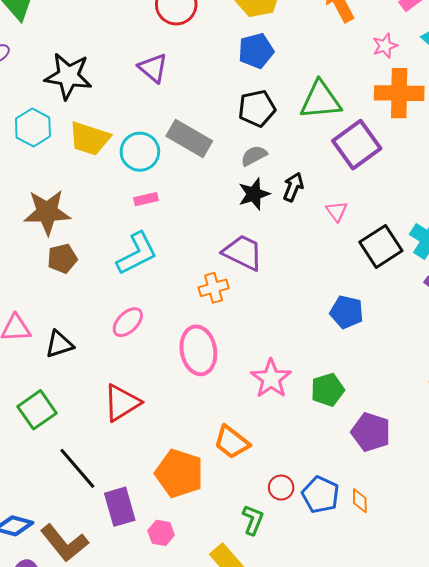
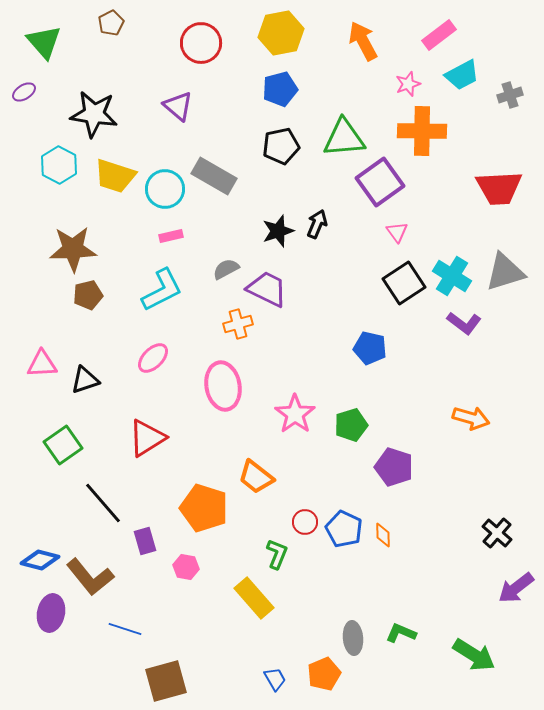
gray semicircle: (254, 156) -> (226, 269), moved
pink triangle: (337, 211) -> (397, 232), moved
purple rectangle: (120, 507) -> (145, 541), size x0.7

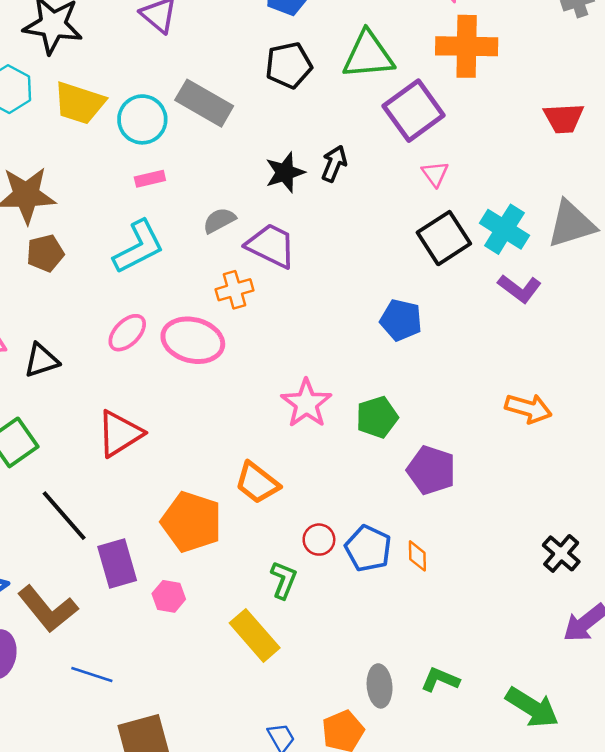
red trapezoid: (499, 188) -> (564, 118), size x0.7
pink ellipse: (223, 386) -> (193, 340), moved, turned -66
purple rectangle: (145, 541) -> (117, 564), size x1.4

